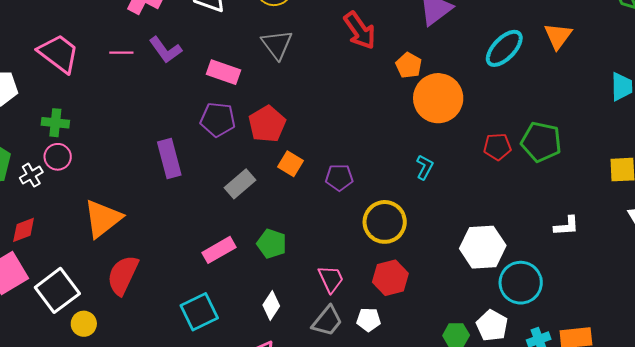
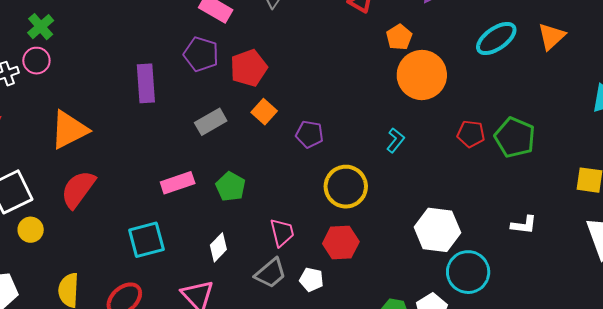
green cross: (55, 123) -> (41, 27), turned 32

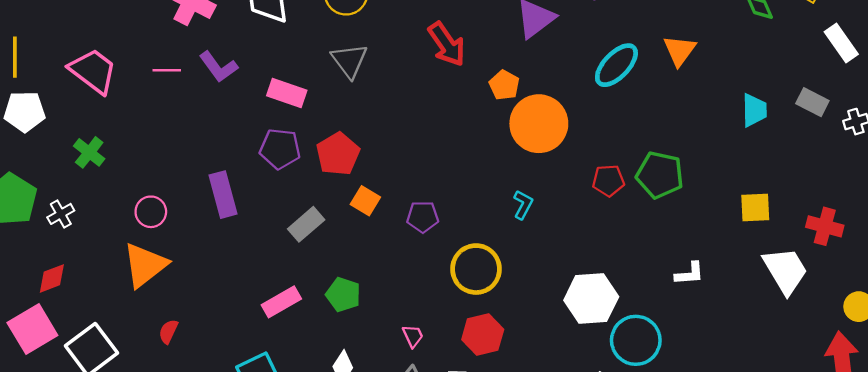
pink circle: (36, 61) -> (151, 212), moved
red semicircle: (78, 189) -> (168, 331), size x0.5
pink trapezoid: (282, 232) -> (413, 336), size x0.7

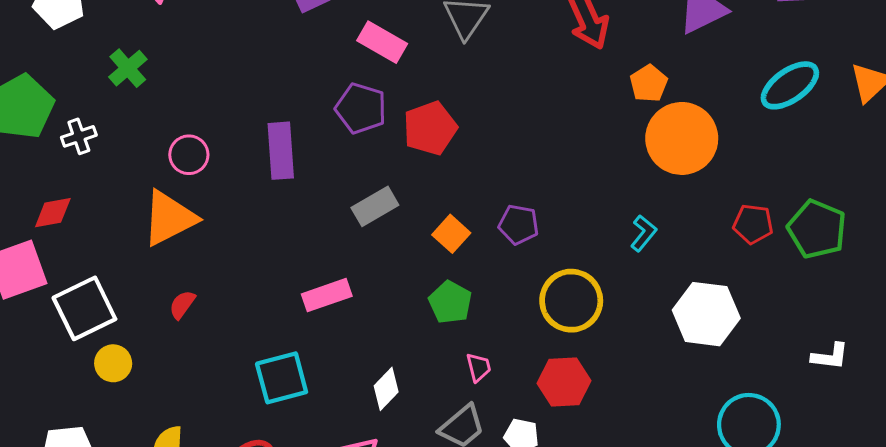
orange square: (365, 201) -> (451, 234), moved
green pentagon: (343, 295) -> (450, 302), moved
white hexagon: (591, 299) -> (706, 314), moved

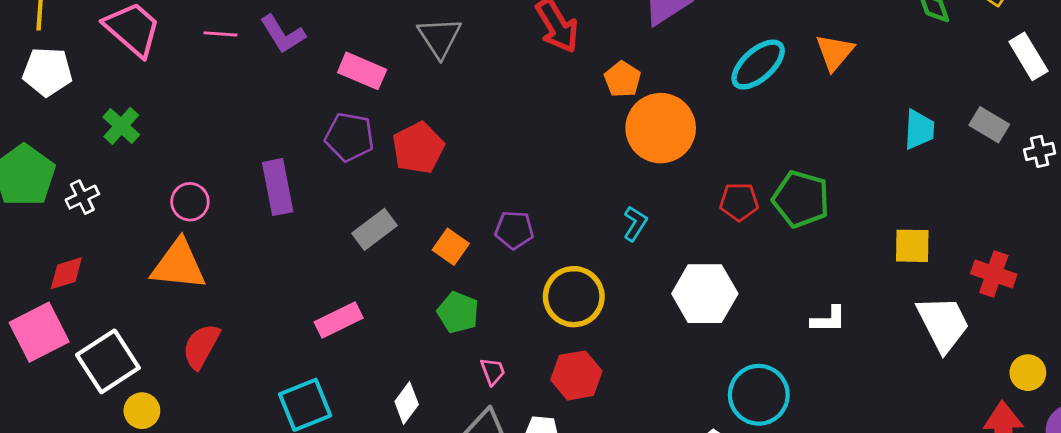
orange triangle: (169, 218) -> (179, 265), turned 40
red semicircle: (182, 305) -> (201, 346), size x1.6

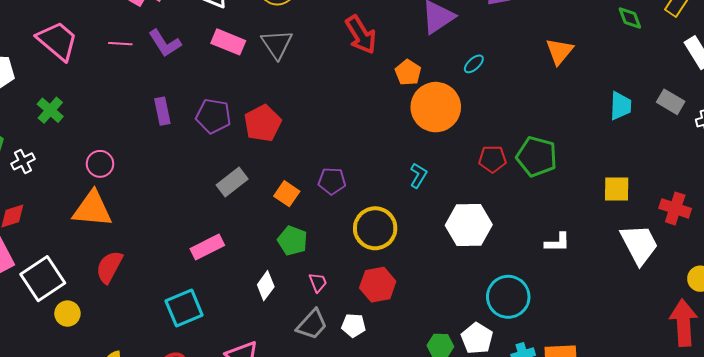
cyan ellipse: (758, 65) -> (474, 64), moved, size x0.5
pink rectangle: (362, 71) -> (228, 42), moved
purple rectangle: (278, 187) -> (162, 111), moved, size x0.7
white diamond: (407, 403) -> (266, 286), moved

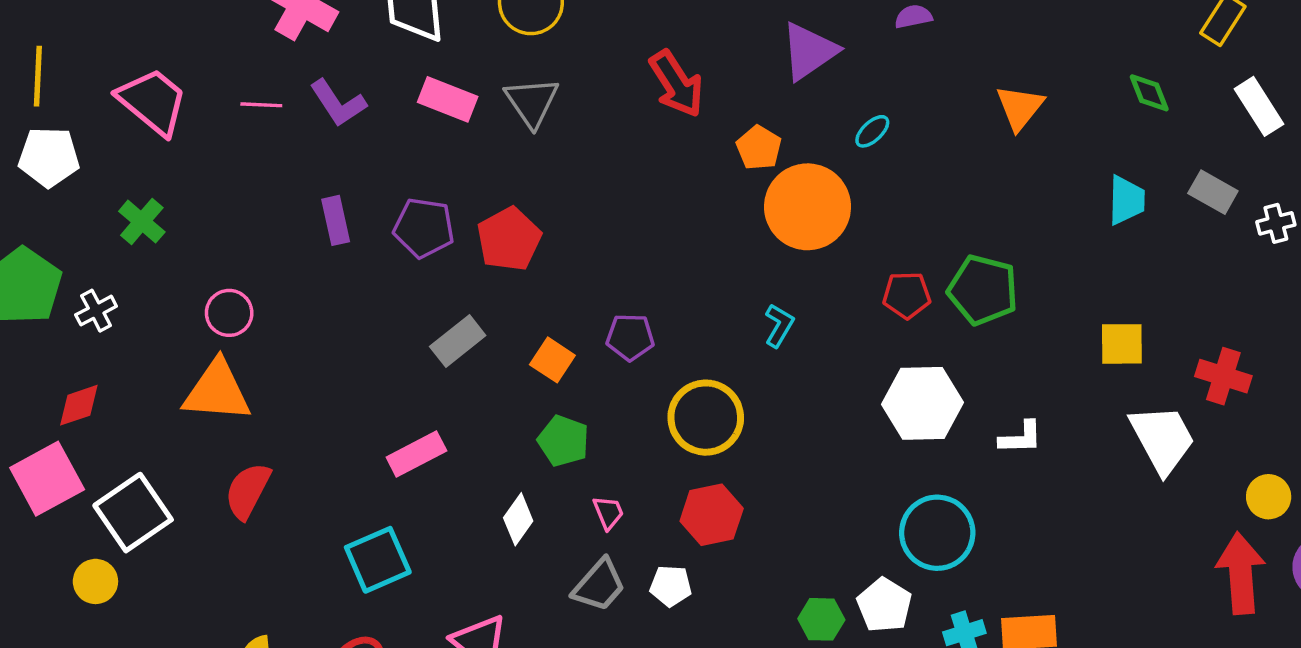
green diamond: (630, 18) -> (1149, 93), moved
white hexagon: (469, 225) -> (923, 403), moved
yellow circle: (67, 314) -> (95, 581), moved

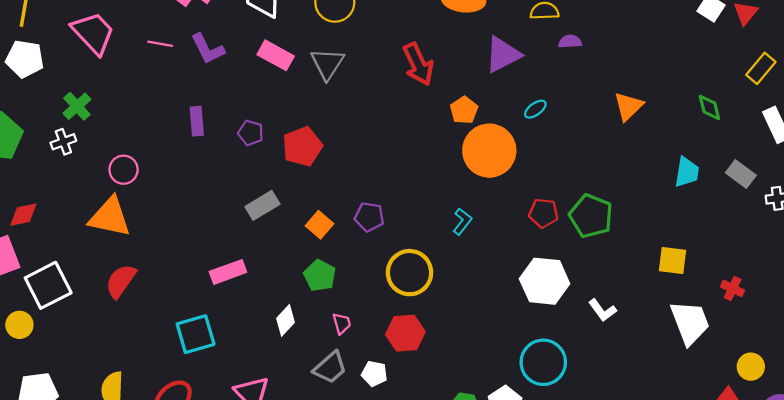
purple pentagon: (424, 228) -> (251, 133), size x0.7
white cross: (96, 311) -> (63, 142), moved
red cross: (1223, 376) -> (733, 288), size x0.7
white L-shape: (1021, 438) -> (602, 310), turned 48

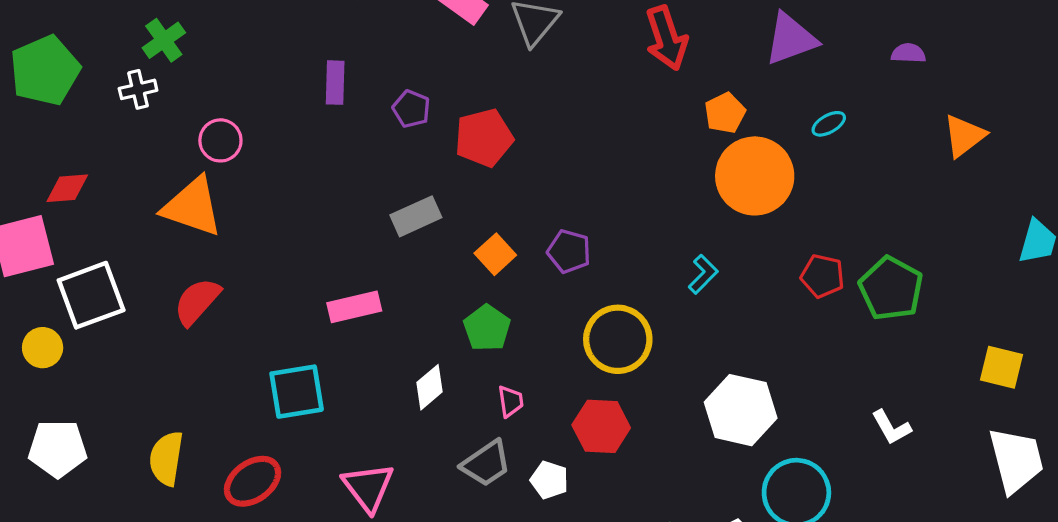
purple semicircle: (570, 42) -> (908, 53), moved
white hexagon: (545, 281) -> (741, 410), moved

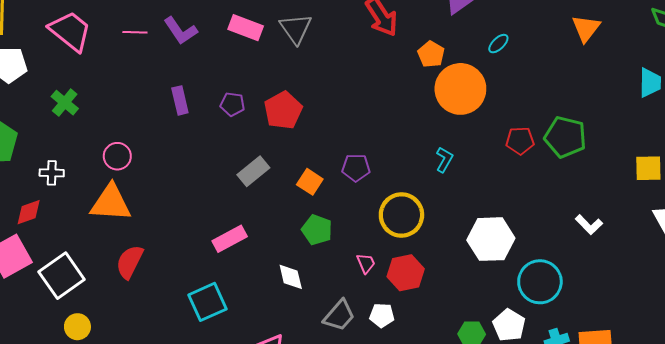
white cross: (138, 89) -> (52, 173), moved, turned 30
yellow circle: (43, 348) -> (77, 327), moved
white diamond: (430, 387) -> (291, 277), turned -48
pink trapezoid: (511, 401) -> (366, 263), moved

